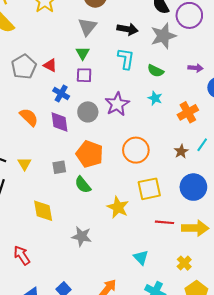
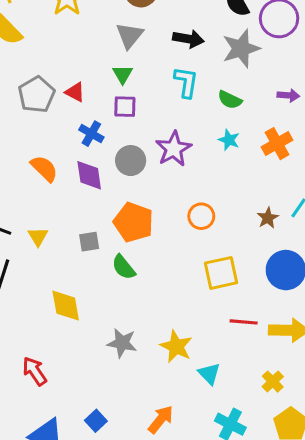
orange cross: (188, 112) -> (277, 144), moved
orange circle: (136, 150) -> (201, 216), size x0.7
yellow star: (118, 207) -> (176, 346), moved

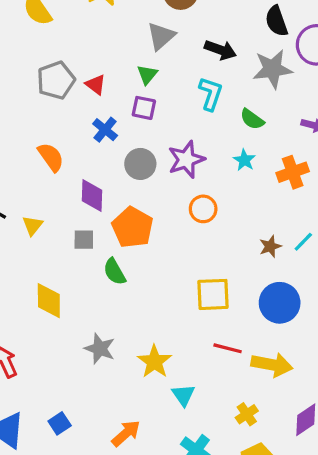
purple diamond: (89, 175) -> (92, 196), moved
orange circle: (201, 216) -> (203, 209), moved

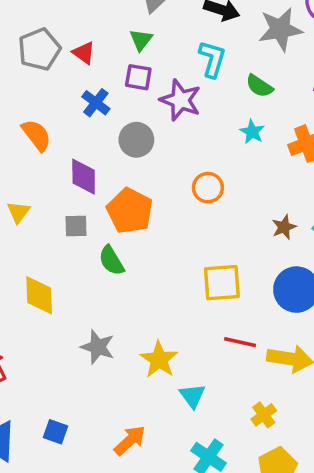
purple star: (186, 160) -> (181, 100), moved, turned -30
blue square: (60, 423) -> (55, 432), turned -35

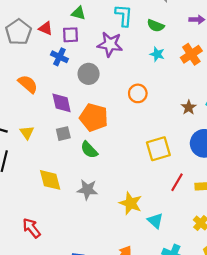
green triangle: (141, 40) -> (78, 13), turned -40
purple square: (138, 77) -> (71, 35), moved
red line: (240, 342) -> (177, 182), turned -60
gray star: (98, 347) -> (87, 190), moved

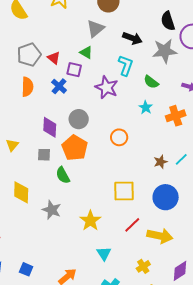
gray circle: (89, 74) -> (79, 119), moved
orange semicircle: (28, 84) -> (27, 87), moved, turned 36
yellow star: (131, 203) -> (90, 221), moved

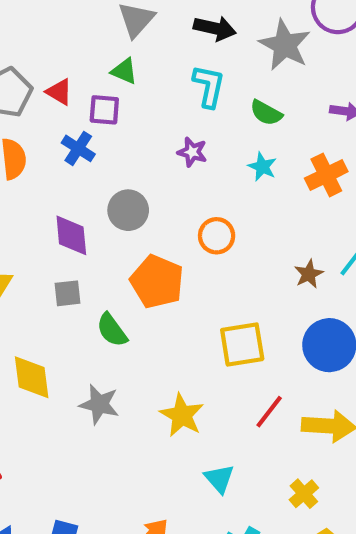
gray star: (165, 51) -> (285, 45), turned -30
purple star: (107, 87) -> (192, 152), moved, size x0.6
orange pentagon: (75, 148) -> (157, 282), moved

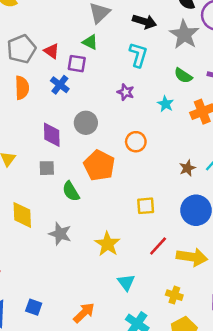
green semicircle: (266, 113) -> (183, 76), moved
yellow square: (242, 344) -> (146, 206), size x0.7
yellow cross: (304, 494) -> (174, 295), turned -35

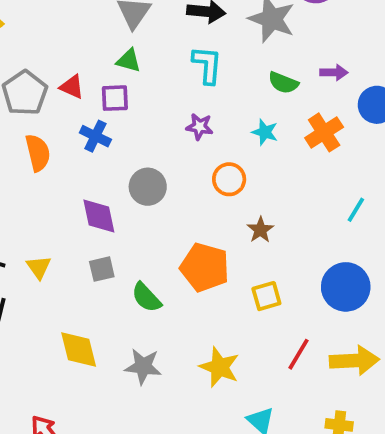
orange circle: (136, 142) -> (229, 179), moved
orange pentagon: (99, 165) -> (205, 267), moved
brown star: (187, 168) -> (260, 230), moved

